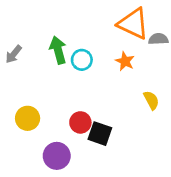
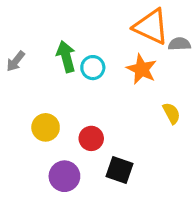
orange star: (125, 61) -> (142, 69), size x1.4
yellow circle: (28, 118) -> (46, 127), moved
black square: (100, 134) -> (120, 170), moved

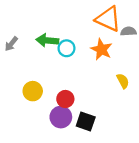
green arrow: (66, 57) -> (47, 40), turned -70
purple circle: (64, 176) -> (61, 117), moved

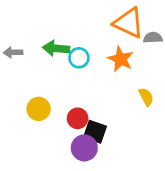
gray arrow: (11, 44) -> (13, 52), turned 49
purple circle: (61, 117) -> (84, 148), moved
black square: (86, 122) -> (95, 132), moved

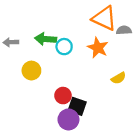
yellow semicircle: (146, 97) -> (118, 78), turned 88
yellow circle: (39, 109) -> (31, 71), moved

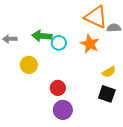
black square: (77, 106) -> (107, 94), moved

